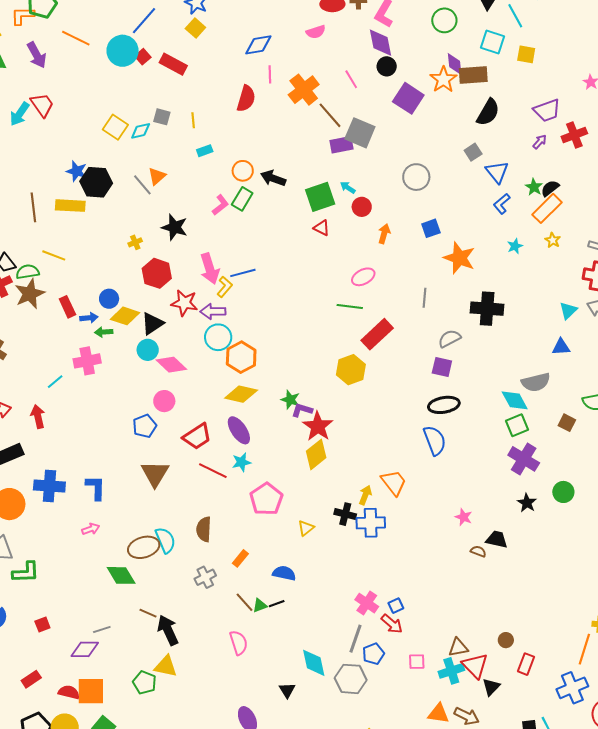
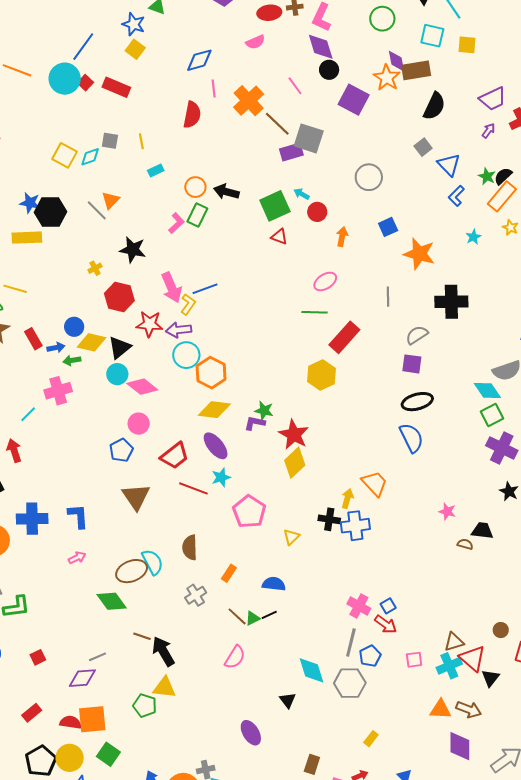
purple L-shape: (302, 410) -> (255, 423), moved
pink semicircle: (239, 643) -> (235, 657), turned 55

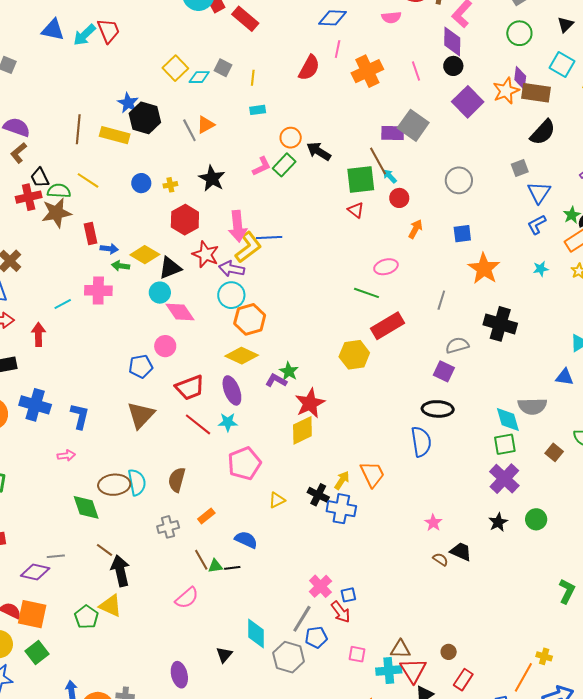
brown line: (277, 124) -> (378, 161), moved
yellow L-shape: (188, 304) -> (248, 247), size x1.5
blue circle: (74, 327) -> (141, 183), moved

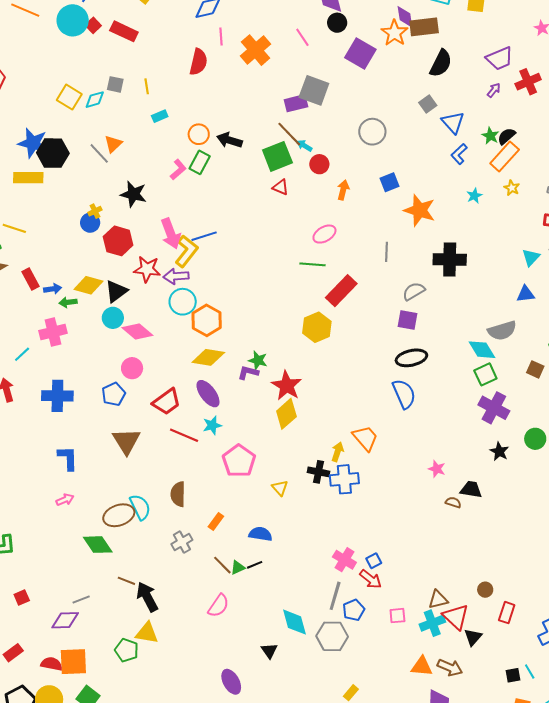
blue star: (128, 103) -> (33, 143), size x1.4
blue circle: (141, 183) -> (90, 223), moved
blue cross: (35, 405) -> (57, 396), moved
yellow triangle: (277, 500) -> (280, 488), turned -30

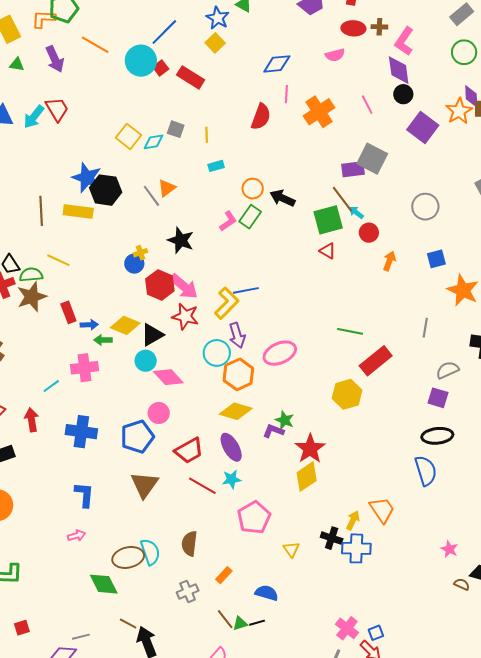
pink arrow: (171, 234) -> (184, 286), moved, turned -36
pink ellipse: (324, 234) -> (280, 353), moved, size x1.4
purple arrow: (176, 276) -> (237, 335), moved, turned -110
blue pentagon: (114, 394) -> (137, 437), size x1.4

